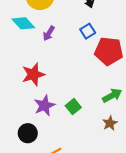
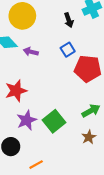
purple arrow: (49, 33) -> (31, 52), turned 72
green square: (73, 107) -> (54, 121), size x1.5

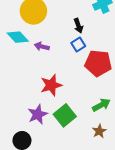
black arrow: (69, 20) -> (78, 26), moved
red star: (16, 91) -> (51, 85), moved

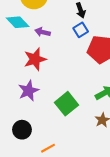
red star: (51, 85) -> (35, 59), moved
purple star: (38, 114) -> (29, 91), moved

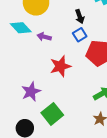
red star: (35, 59) -> (60, 66), moved
green square: (66, 104) -> (52, 114), moved

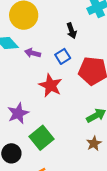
blue square: (80, 35) -> (63, 56), moved
red star: (60, 66) -> (50, 85), turned -30

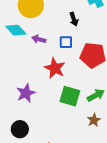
blue square: (63, 56) -> (66, 42), turned 32
green square: (42, 138) -> (70, 96), moved, turned -35

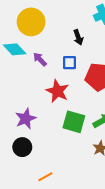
purple arrow: (39, 39) -> (40, 59), turned 32
black circle: (20, 129) -> (22, 147), moved

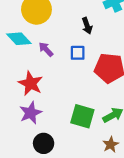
red star: (57, 91) -> (31, 83), moved
black circle: (22, 147) -> (44, 143), moved

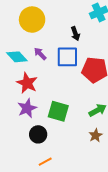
cyan diamond: (19, 39) -> (17, 57), moved
blue square: (78, 53) -> (67, 57), size x1.6
green square: (82, 116) -> (58, 111), moved

